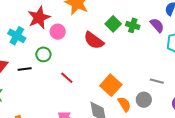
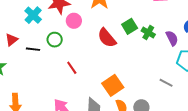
gray line: (157, 81) -> (166, 83), moved

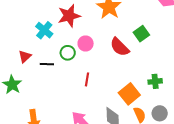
pink circle: (74, 21) -> (86, 44), moved
green cross: (148, 33) -> (155, 81), moved, turned -32
red line: (72, 68) -> (87, 79), turned 48

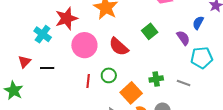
green square: (141, 34) -> (150, 31), moved
pink circle: (86, 44) -> (84, 45), size x1.6
green circle: (68, 53) -> (109, 75), moved

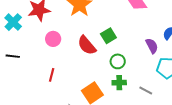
green square: (150, 31) -> (108, 36), moved
pink circle: (84, 45) -> (53, 39), size x0.6
green circle: (109, 75) -> (118, 61), moved

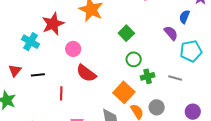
red semicircle: (87, 45) -> (86, 73), moved
green circle: (118, 61) -> (134, 59), moved
red line: (52, 75) -> (61, 93), moved

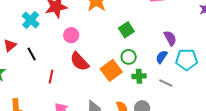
blue semicircle: (184, 17) -> (162, 57), moved
black line: (38, 75) -> (32, 54), turned 56
orange square: (124, 92) -> (111, 70), moved

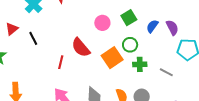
pink circle: (71, 35) -> (102, 23), moved
blue semicircle: (162, 57) -> (152, 26), moved
red line: (51, 77) -> (61, 62), moved

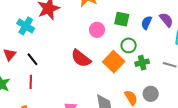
green square: (129, 18) -> (122, 19), turned -35
red line: (61, 62) -> (31, 82), moved

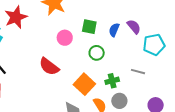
orange square: (114, 62) -> (84, 84), moved
green cross: (142, 63) -> (112, 81), moved

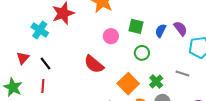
green cross: (112, 81) -> (156, 81), turned -32

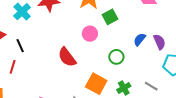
green square: (136, 26) -> (110, 17), moved, turned 35
orange square: (128, 84) -> (96, 84), turned -30

